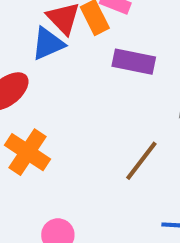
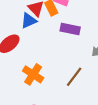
orange cross: (27, 152) -> (33, 74), moved

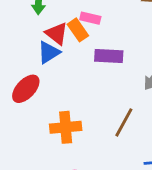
orange cross: (33, 74) -> (66, 127), turned -30

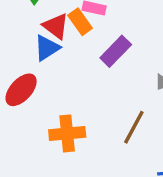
purple rectangle: (109, 56) -> (116, 51), turned -48

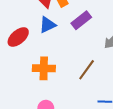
blue triangle: (47, 48) -> (47, 25), moved

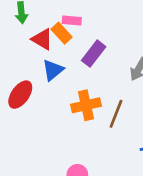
orange cross: (44, 68) -> (86, 105), moved

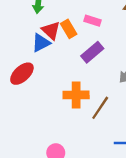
pink rectangle: (72, 21) -> (93, 21), moved
blue triangle: (53, 70) -> (41, 43), moved

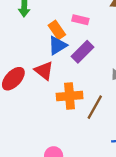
red triangle: (51, 30) -> (44, 71), moved
blue triangle: (41, 43) -> (57, 45), moved

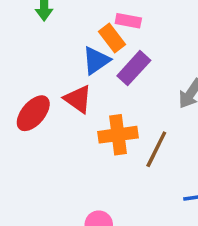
orange rectangle: (57, 30) -> (112, 38), moved

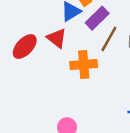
brown line: (156, 149) -> (109, 39), moved

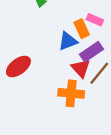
red triangle: (57, 38) -> (81, 68), moved

